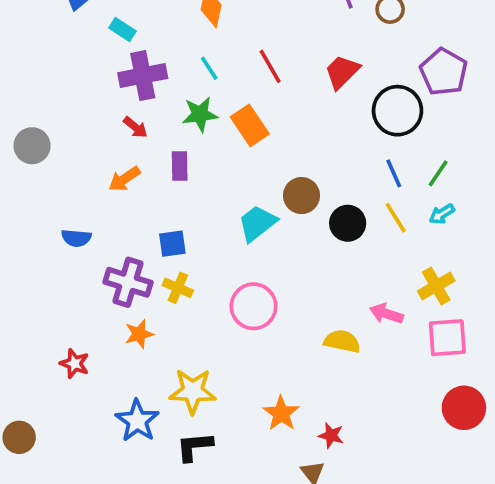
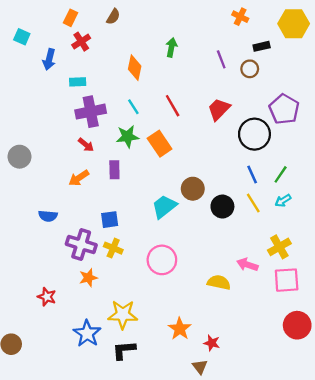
cyan rectangle: (122, 29) -> (78, 82), turned -35

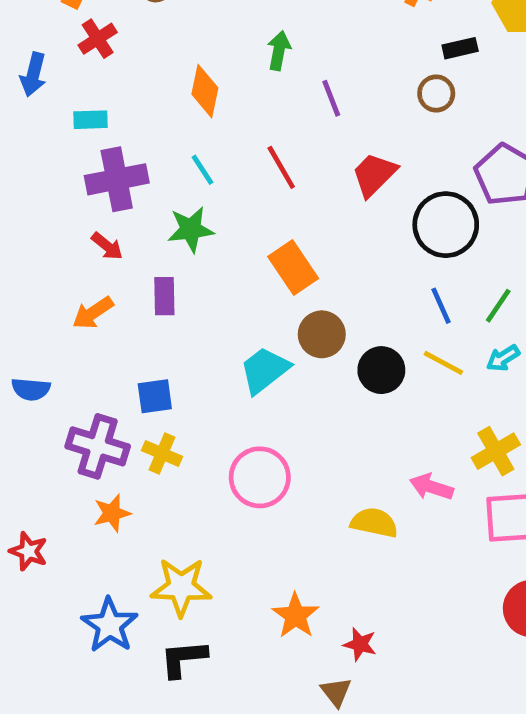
purple line: (221, 59) -> (331, 98), moved
orange rectangle: (160, 144) -> (293, 268), moved
yellow line: (253, 203) -> (443, 363), turned -30

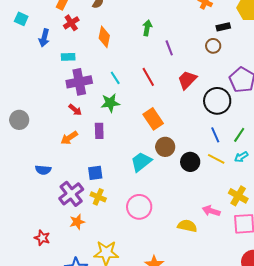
orange diamond: (205, 91) -> (104, 37), moved
purple cross: (98, 446) -> (71, 194), turned 35
yellow cross: (496, 451) -> (238, 196), turned -30

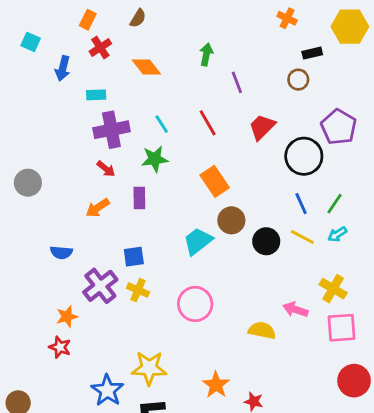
orange diamond: (104, 37) -> (146, 67), turned -50
orange star: (77, 222) -> (67, 317), moved

